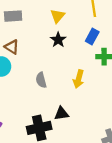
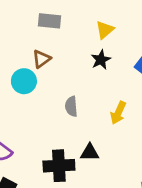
brown triangle: (12, 47) -> (41, 59), turned 42

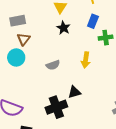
gray rectangle: (49, 21) -> (18, 21), moved
gray semicircle: (71, 106) -> (53, 65), turned -88

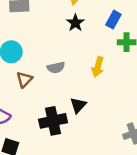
brown triangle: (24, 39) -> (24, 80), moved
black triangle: (74, 92) -> (78, 105), turned -40

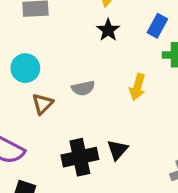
black triangle: (78, 105) -> (117, 150), moved

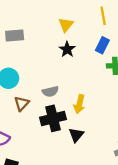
yellow arrow: (137, 87) -> (79, 104), moved
black cross: (80, 157) -> (53, 118), moved

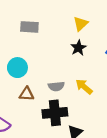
brown triangle: (22, 104) -> (27, 94), turned 42
yellow arrow: (79, 104) -> (84, 87), moved, turned 108

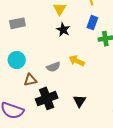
black cross: (55, 113) -> (47, 98), moved

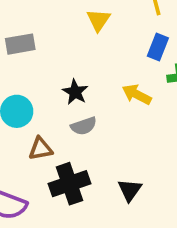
black star: (63, 30) -> (75, 92), moved
yellow arrow: (77, 61) -> (137, 94), moved

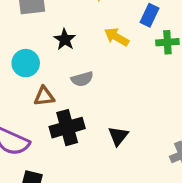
black star: (75, 92) -> (65, 39), moved
yellow arrow: (137, 94) -> (117, 37), moved

